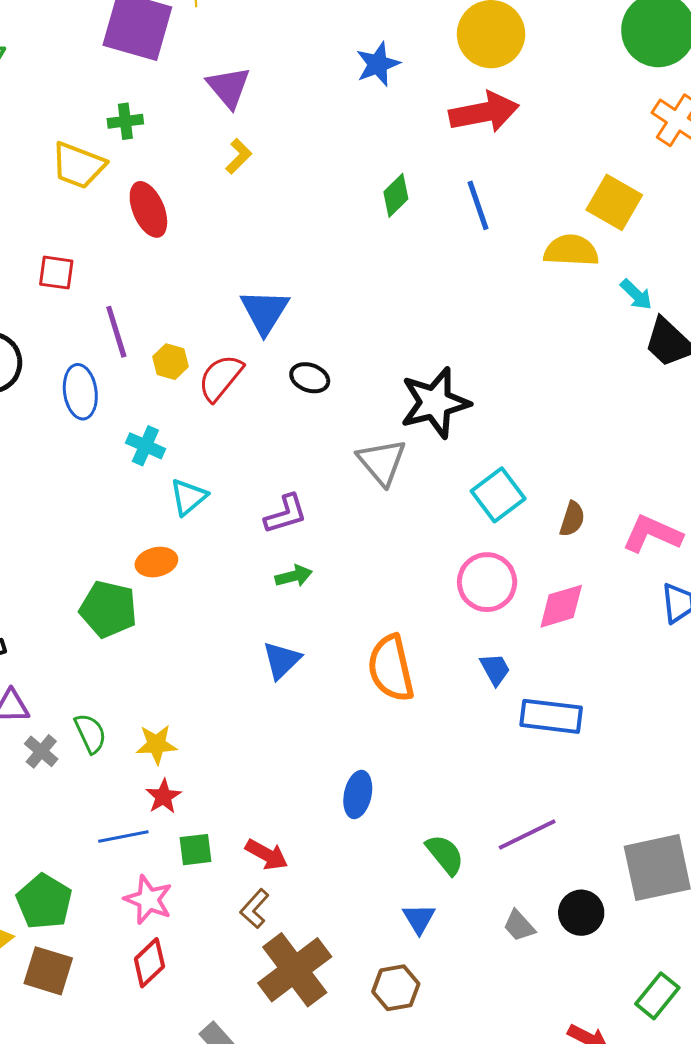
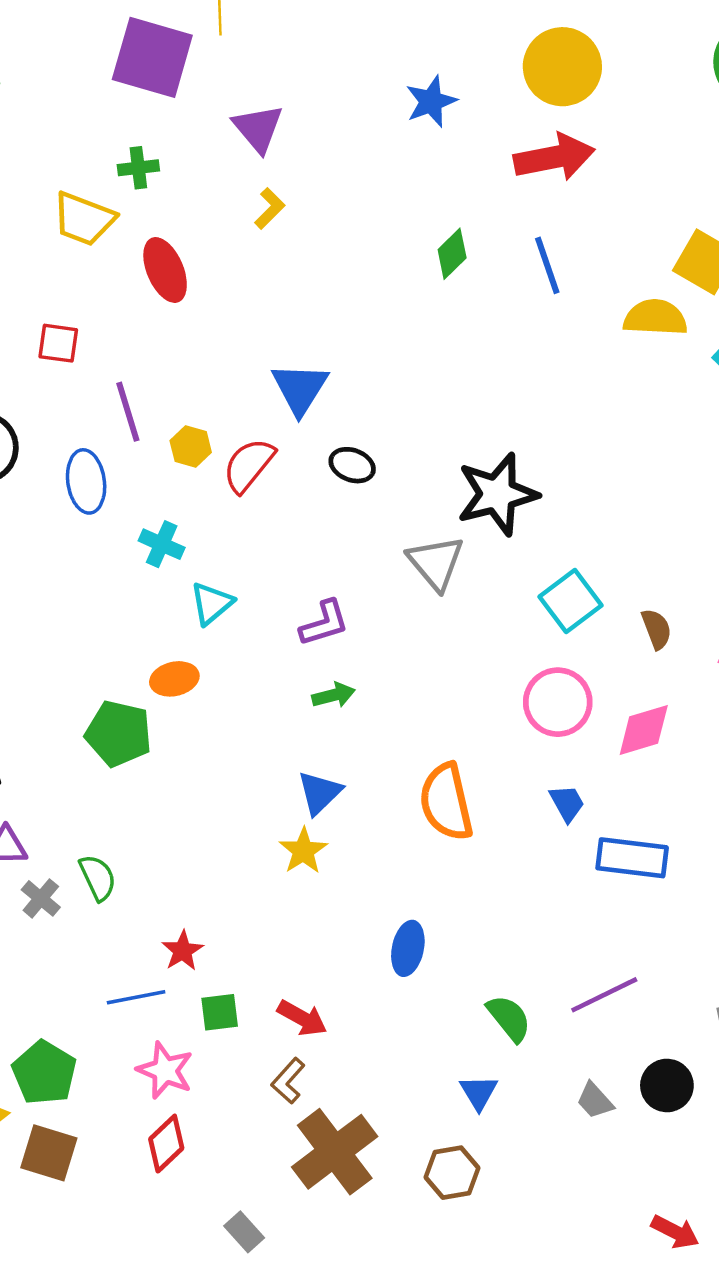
brown semicircle: (572, 519) -> (656, 629), turned -39
yellow star: (156, 744) -> (303, 851), moved, turned -30

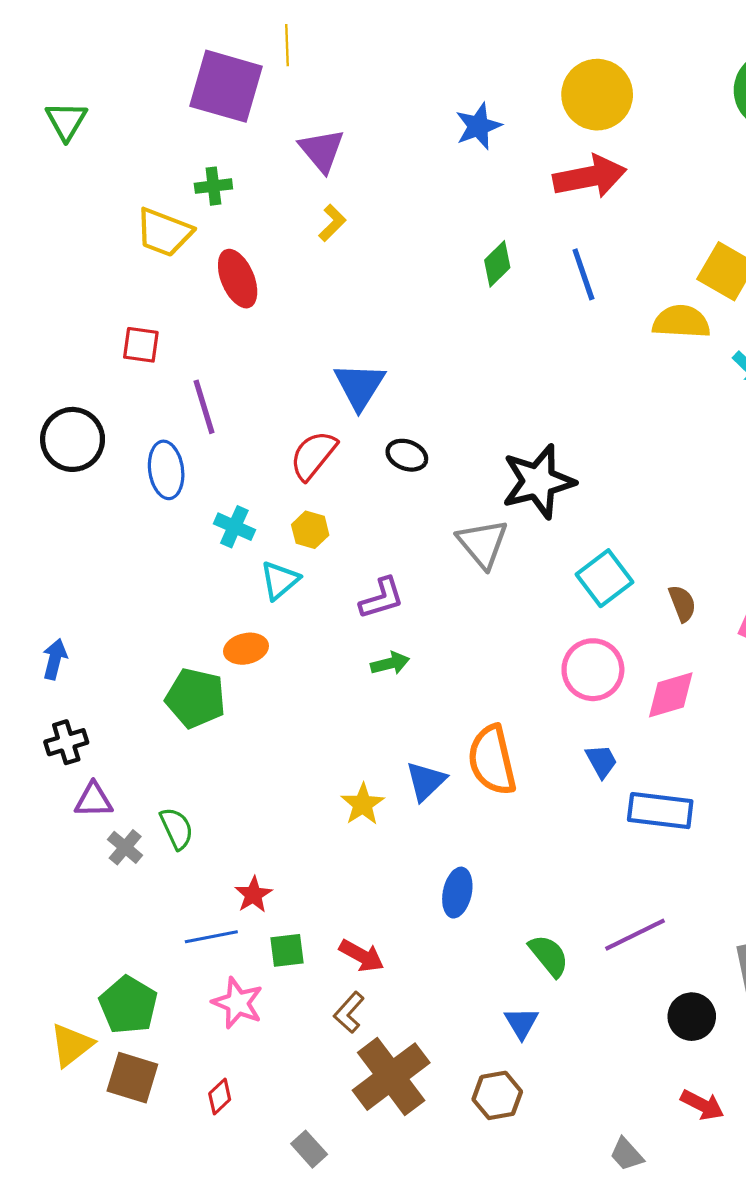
yellow hexagon: (191, 447) -> (310, 530), moved
blue triangle: (320, 793) -> (426, 781), moved
gray trapezoid: (595, 1101) -> (627, 1154), moved
red diamond: (166, 1144) -> (220, 1097), moved, size x0.7
red arrow: (675, 1232) -> (702, 1105), moved

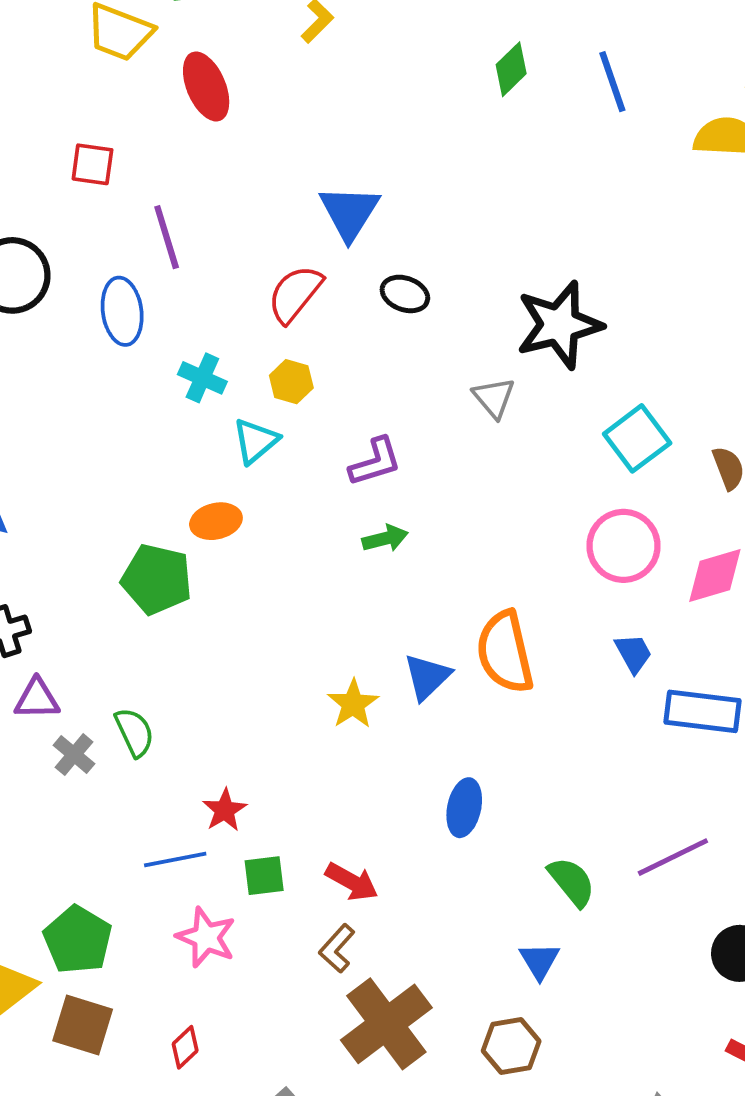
gray triangle: (483, 544) -> (494, 398), size x0.7

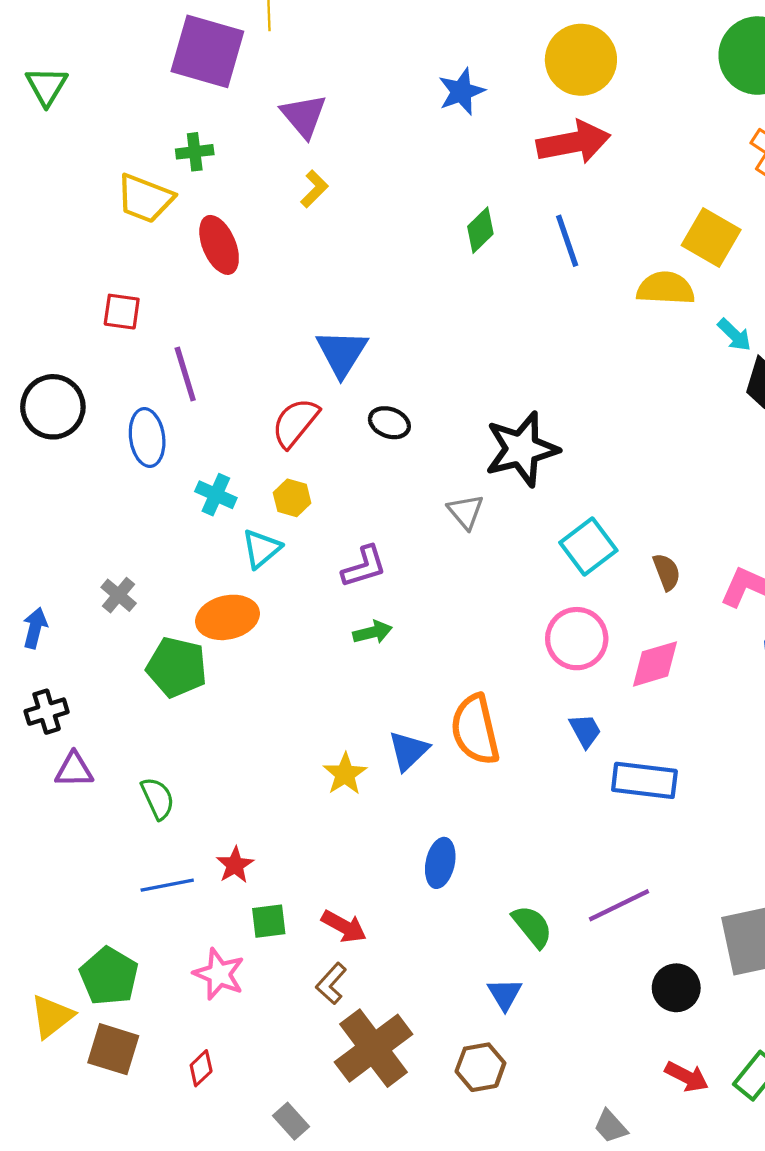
orange ellipse: (216, 521) -> (228, 617), size x1.4
gray cross: (74, 755) -> (119, 595), moved
blue line: (175, 860) -> (167, 885), moved

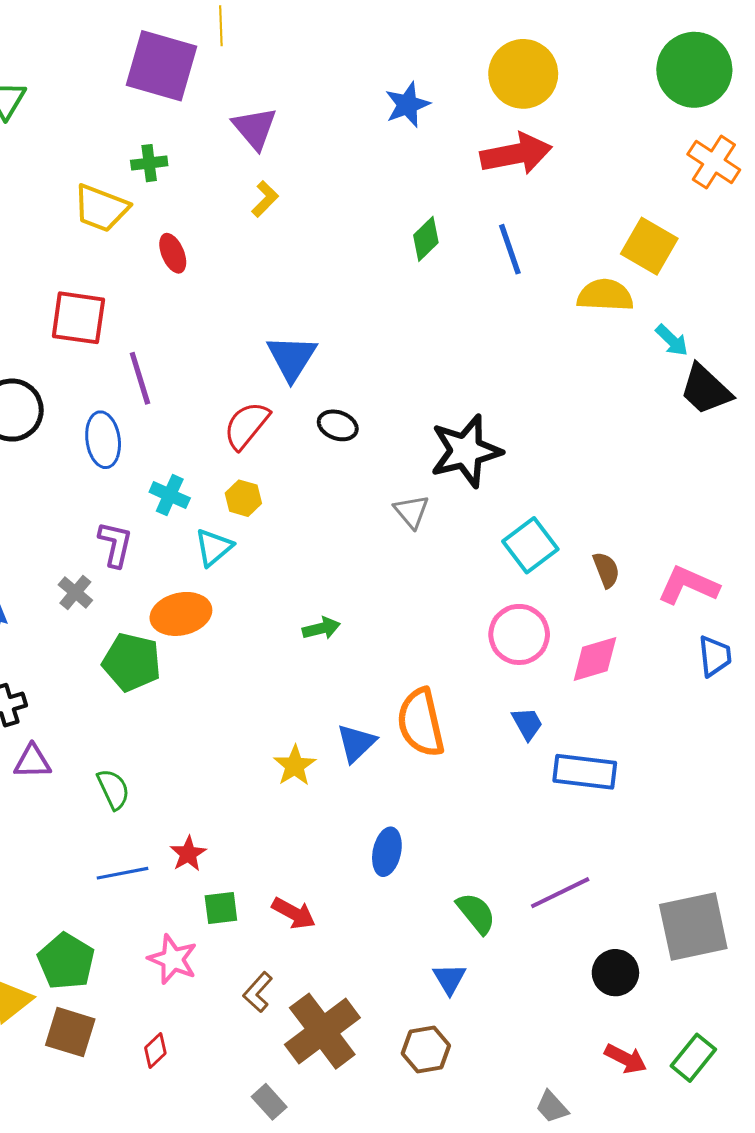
red ellipse: (219, 245) -> (173, 253), size x0.7
red square: (122, 312) -> (78, 318), size x1.5
purple L-shape: (364, 567) -> (115, 544), moved, turned -60
brown L-shape: (331, 984) -> (258, 992), moved
gray rectangle: (291, 1121) -> (269, 1102), moved

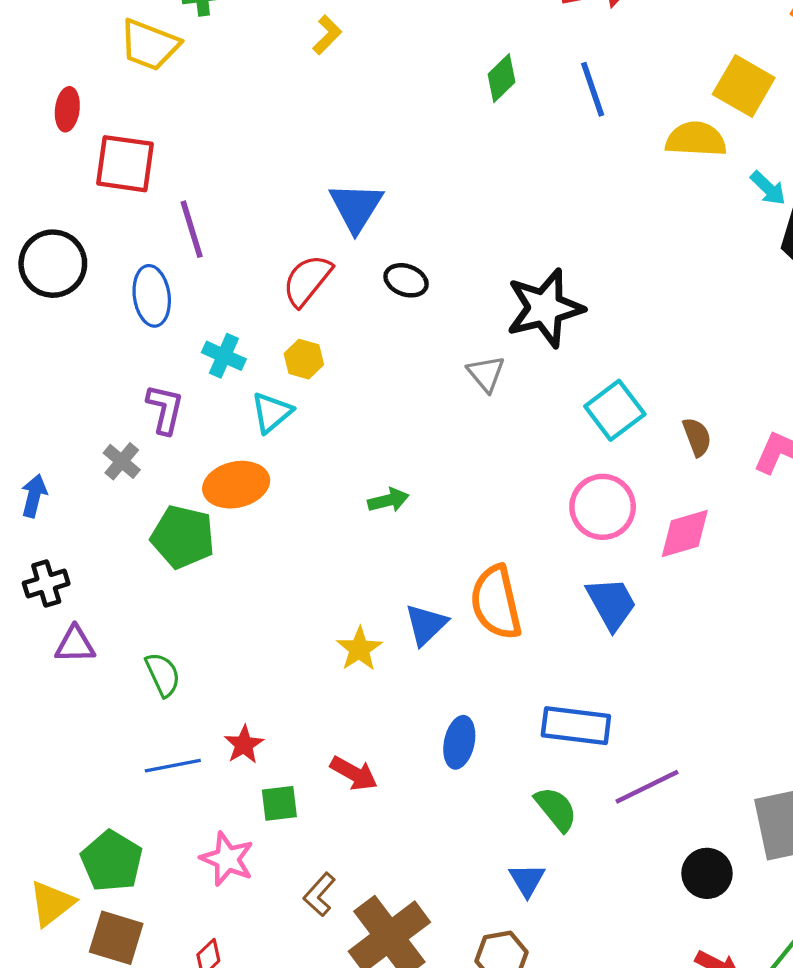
red ellipse: (173, 253) -> (67, 109), moved, turned 30
blue trapezoid: (527, 724) -> (611, 603), size x1.5
blue rectangle: (585, 772) -> (576, 726), moved
red arrow: (294, 913) -> (354, 773), moved

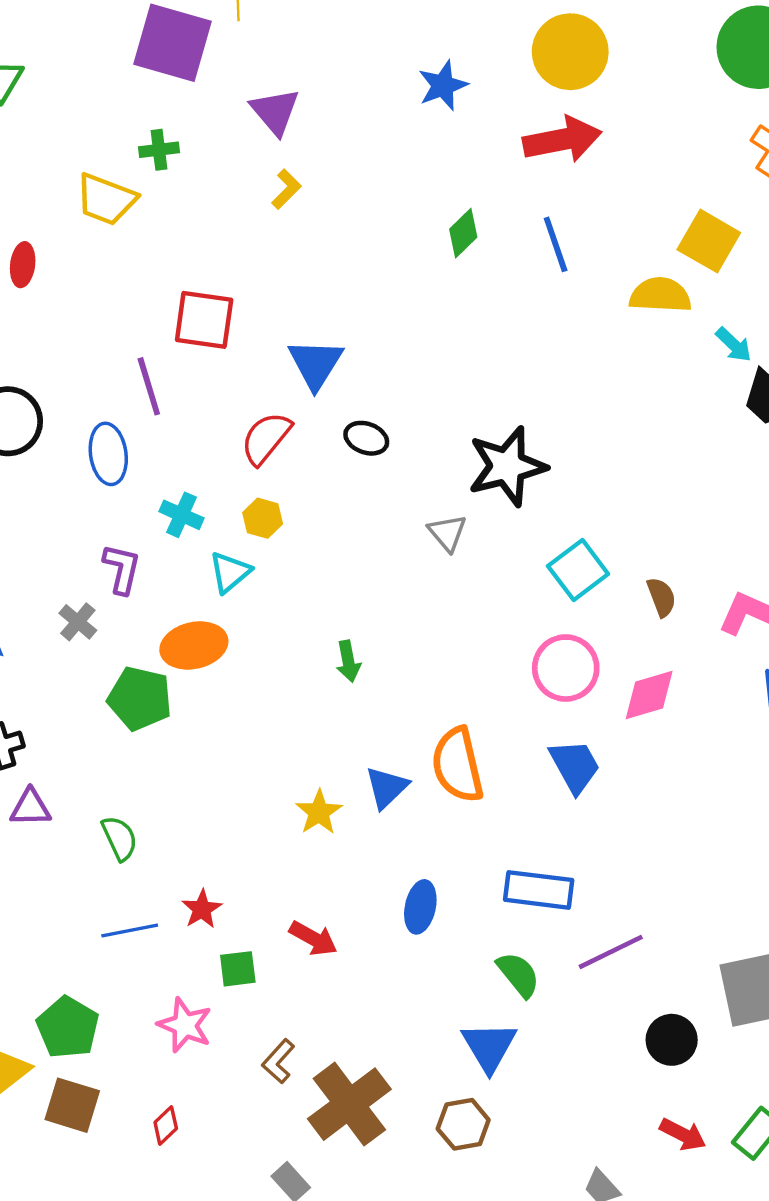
red square: (125, 164) -> (204, 320), moved
green arrow: (388, 500) -> (348, 661), turned 93
blue triangle: (527, 880) -> (489, 1047), size x1.5

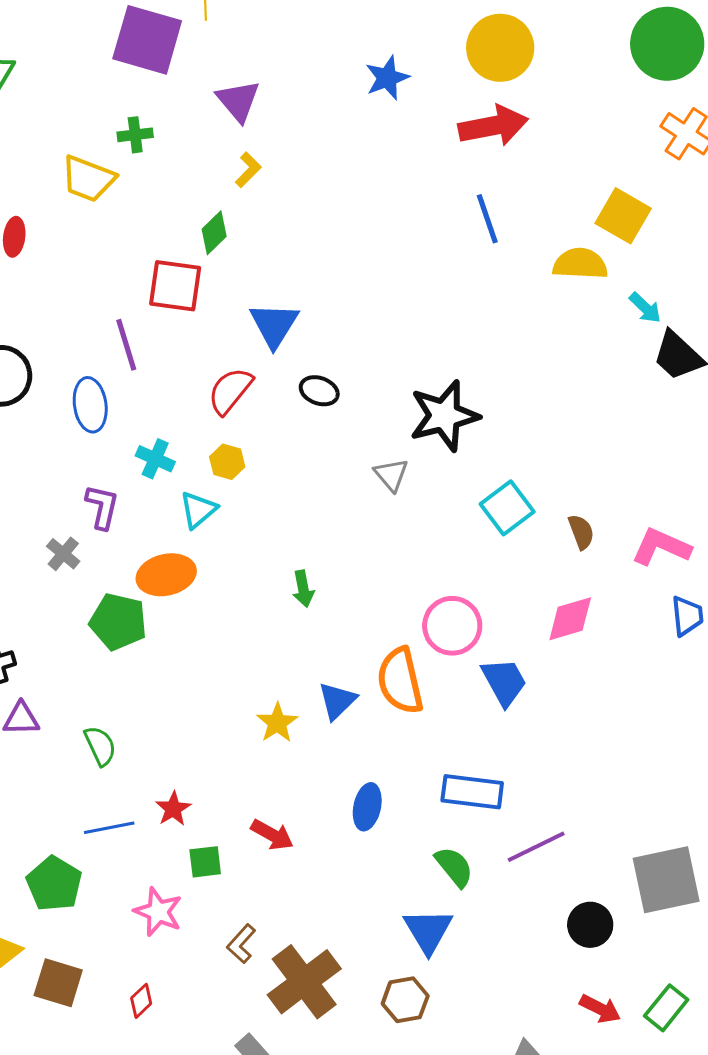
green diamond: (463, 233) -> (214, 233), moved
pink circle: (566, 668) -> (452, 626), moved
green pentagon: (68, 1027) -> (54, 884), moved

